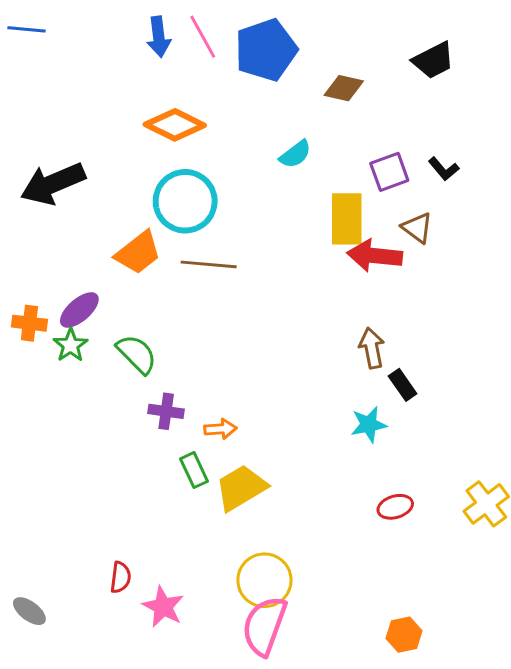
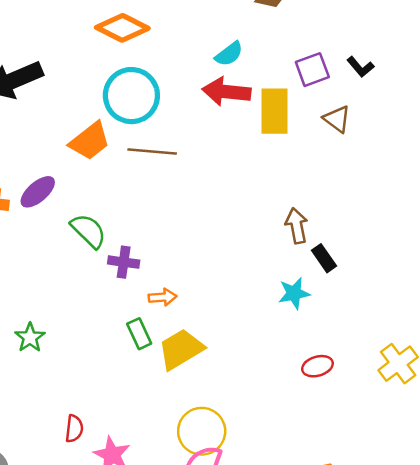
red arrow: (375, 256) -> (226, 92), moved
green star: (71, 345) -> (30, 338), moved
purple cross: (166, 411) -> (124, 262), moved

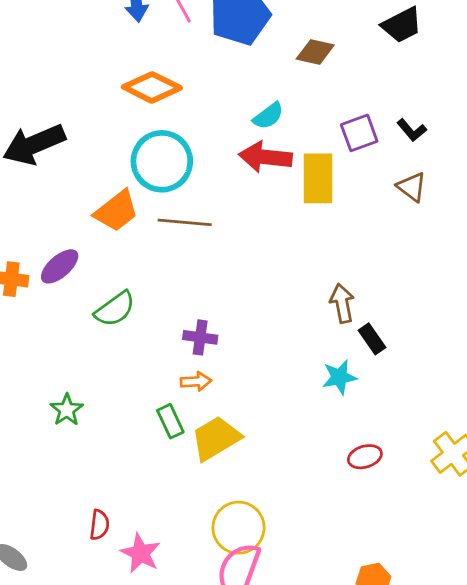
brown triangle: (337, 119) -> (412, 187), moved
green semicircle: (88, 231) -> (115, 309), turned 99
purple cross: (124, 262) -> (200, 337), moved
green star: (30, 338) -> (67, 410), moved

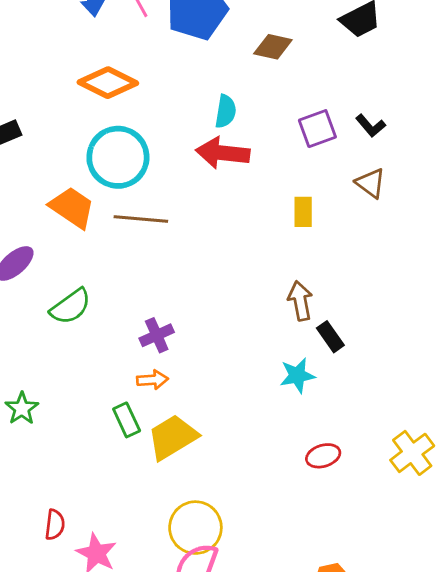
cyan semicircle: (268, 116) -> (226, 111), turned -44
yellow rectangle: (318, 178) -> (303, 212), moved, size x0.6
orange trapezoid: (116, 211) -> (72, 208), turned -108
purple cross: (200, 337) -> (157, 335), turned -32

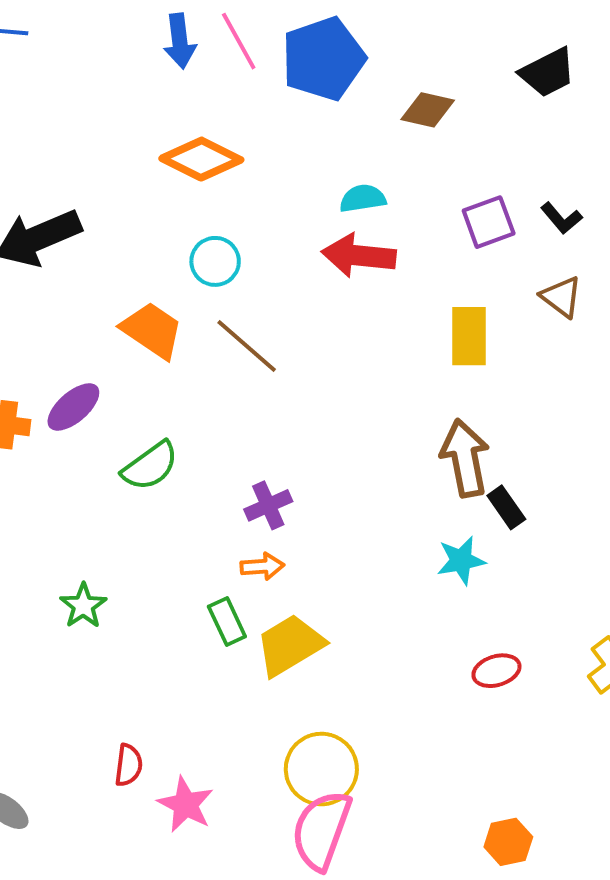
cyan semicircle: (226, 111) -> (363, 198), turned -108
cyan circle: (118, 157) -> (215, 261), size x0.6
yellow rectangle: (303, 212) -> (469, 336), size x1.4
brown line: (141, 219) -> (247, 346), turned 36
brown arrow: (300, 301) -> (465, 458), size x1.4

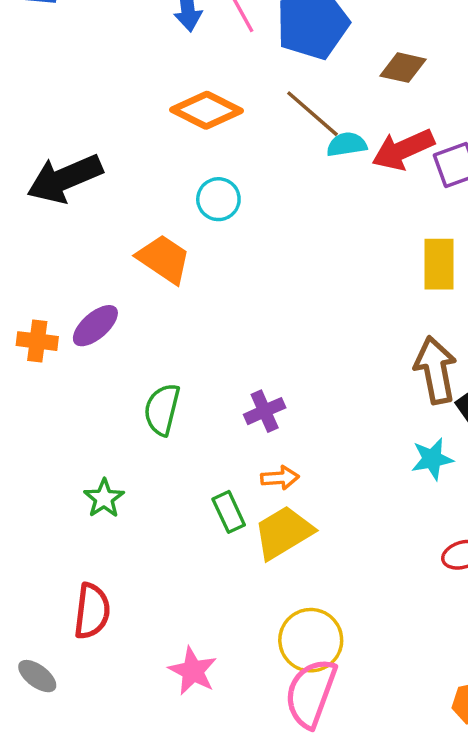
red arrow: (359, 255) -> (403, 150), moved, turned -30
brown line: (247, 346) -> (312, 114), moved
green semicircle: (150, 466) -> (162, 409), moved, turned 140
orange arrow: (262, 566) -> (280, 478), moved
red semicircle: (129, 765) -> (92, 611), moved, size x1.5

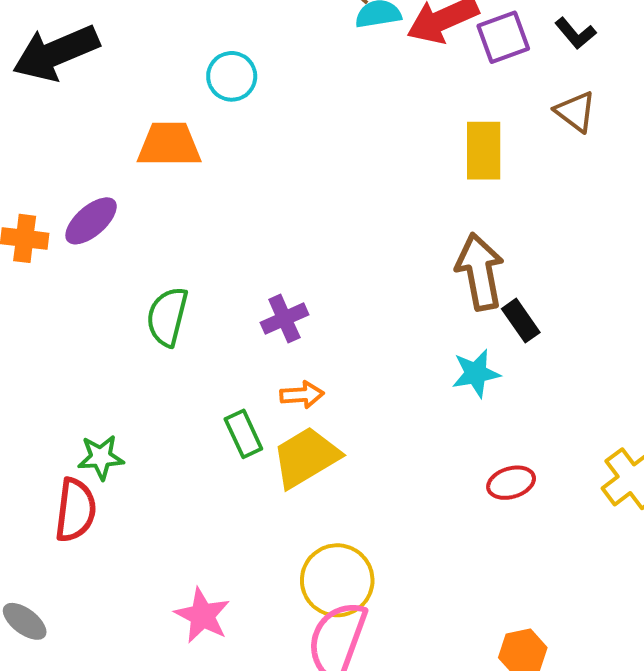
orange trapezoid: (164, 259) -> (169, 145), turned -34
green star: (104, 498) -> (101, 457), moved, turned 30
red semicircle: (92, 611) -> (75, 510), moved

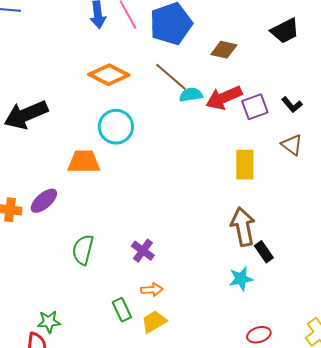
cyan circle: (232, 76) -> (116, 127), size x1.4
purple cross: (284, 319) -> (143, 251), turned -30
yellow trapezoid: (306, 457) -> (154, 322), size x0.7

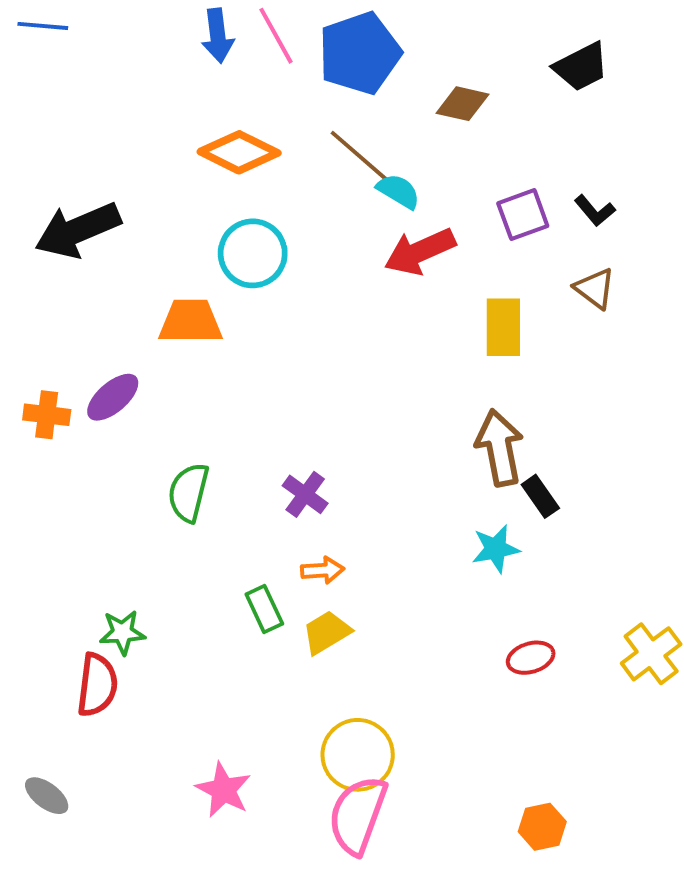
cyan semicircle: (191, 95) -> (398, 191), turned 40
red arrow: (224, 98) -> (420, 251), moved

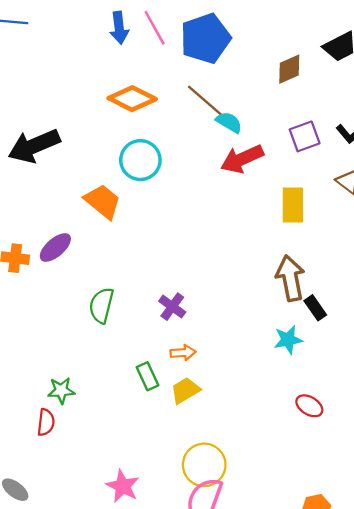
brown diamond: (463, 104) -> (289, 69), moved, turned -36
orange trapezoid: (190, 321) -> (103, 201), turned 39
red ellipse: (531, 658) -> (309, 406), turned 48
red semicircle: (97, 685) -> (46, 422), size x0.7

